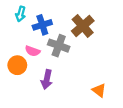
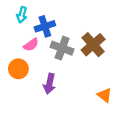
brown cross: (83, 26) -> (93, 45), moved
pink semicircle: (33, 51) -> (31, 45), moved, turned -56

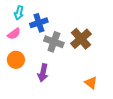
pink semicircle: (31, 45) -> (14, 34), moved

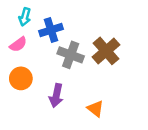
orange triangle: (91, 83) -> (96, 109), moved

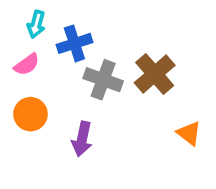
orange triangle: (96, 109) -> (189, 133), moved

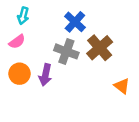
blue cross: (74, 43) -> (75, 22), moved, turned -30
purple arrow: (82, 139) -> (45, 75), moved

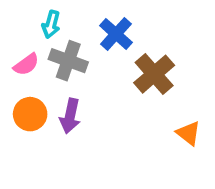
cyan arrow: (23, 16) -> (51, 24), moved
gray cross: (66, 51) -> (68, 61), moved

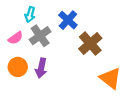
gray cross: (68, 61) -> (40, 36), turned 35
orange triangle: (188, 133) -> (110, 78), size x1.5

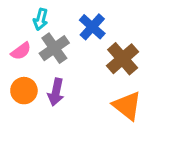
orange triangle: (110, 78) -> (127, 106), moved

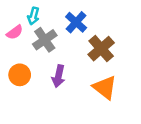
pink semicircle: (21, 51) -> (15, 32), moved
purple arrow: (56, 92) -> (59, 76), moved

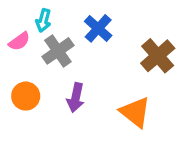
brown cross: (101, 49) -> (158, 56), moved

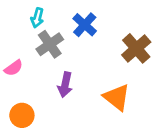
pink semicircle: (19, 41) -> (14, 68), moved
orange circle: (26, 96) -> (22, 115), moved

